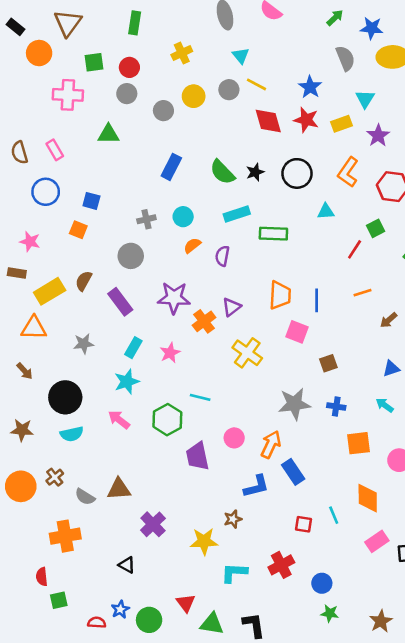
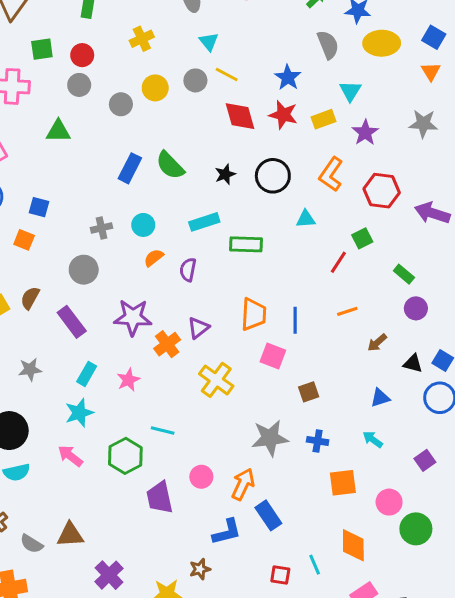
green semicircle: (222, 172) -> (170, 165), moved

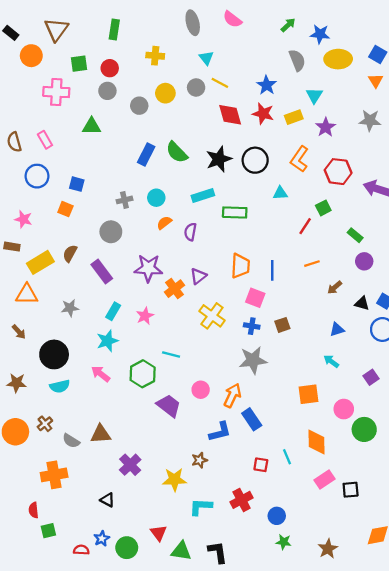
yellow cross: (142, 39) -> (155, 56), turned 30
black star: (225, 174) -> (219, 159), size x1.6
blue cross: (318, 441) -> (252, 326), moved
purple trapezoid: (160, 498) -> (169, 406), turned 140

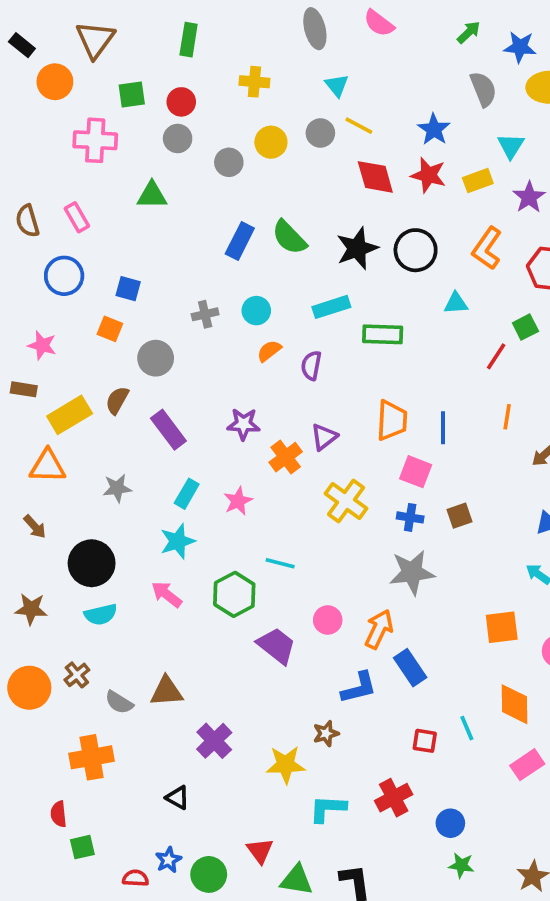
gray circle: (111, 232) -> (156, 358), moved
orange line: (312, 264) -> (507, 417), turned -63
purple star: (148, 268) -> (243, 424), size x0.7

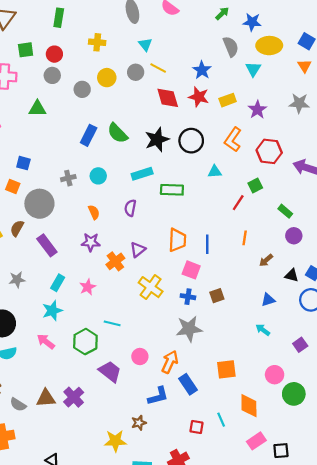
cyan triangle: (511, 146) -> (253, 69), moved
orange semicircle: (269, 351) -> (94, 212), moved, turned 104
gray circle: (156, 358) -> (39, 204), size x1.4
orange square: (502, 627) -> (226, 369), moved
purple cross: (214, 741) -> (74, 397), moved

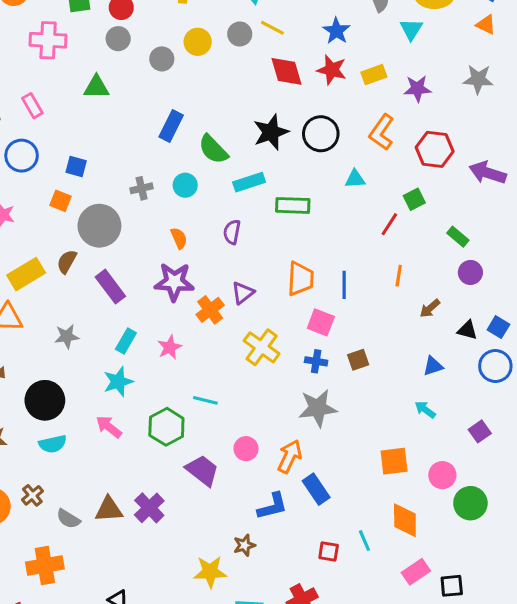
orange triangle: (304, 66) -> (486, 25), turned -32
purple star: (257, 110) -> (417, 89), turned 30
green semicircle: (117, 133) -> (213, 149), moved
purple star: (91, 242) -> (174, 282), size x1.4
orange square: (226, 369) -> (394, 461), moved

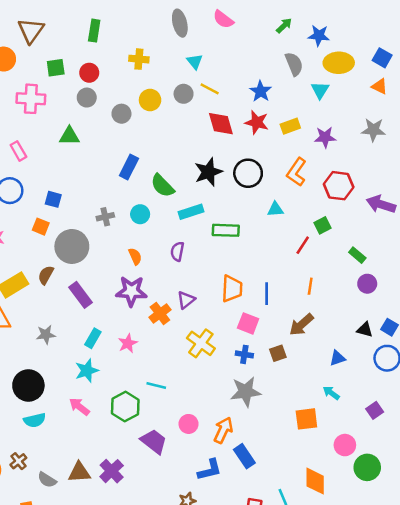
brown arrow: (430, 308) -> (301, 325), moved, size x1.5
orange square: (394, 461) -> (306, 419), moved

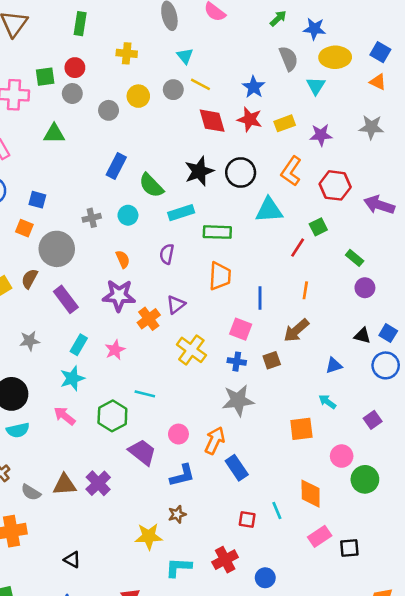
green square: (56, 68) -> (45, 77), moved
cyan triangle: (275, 209) -> (269, 210), size x1.6
orange trapezoid: (232, 289) -> (220, 276), moved
blue L-shape: (210, 470) -> (182, 475), moved

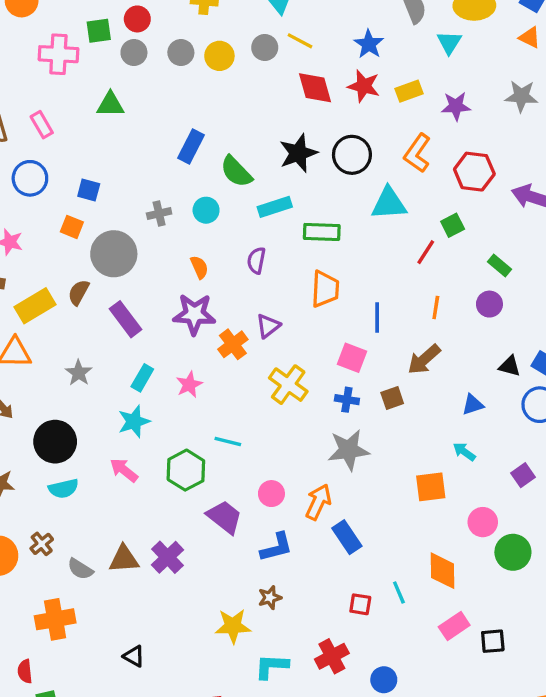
gray circle: (109, 110) -> (181, 53), moved
purple circle: (365, 288) -> (489, 304), moved
gray star: (30, 341) -> (79, 373), turned -30

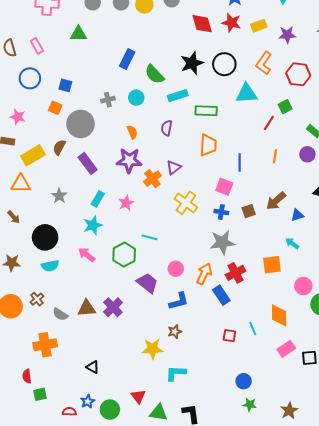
brown arrow: (424, 359) -> (276, 201), moved
red cross: (332, 656) -> (235, 273), moved

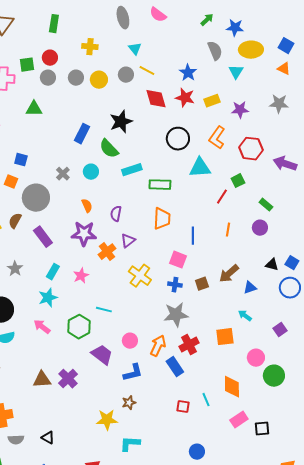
black star: (192, 63) -> (121, 122), moved
gray cross: (108, 100) -> (63, 174), turned -32
purple semicircle: (167, 128) -> (116, 214), moved
gray semicircle: (60, 314) -> (16, 440), moved, turned -35

